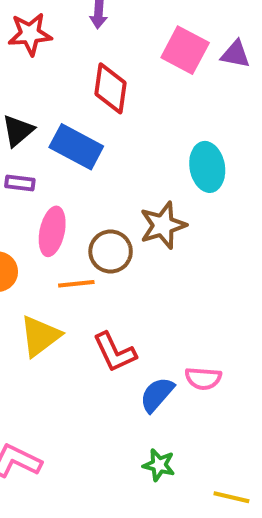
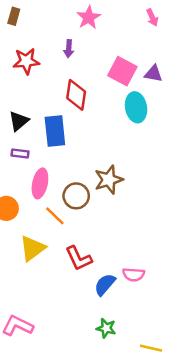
blue rectangle: (76, 147) -> (55, 131), turned 56
cyan ellipse: (207, 167) -> (136, 107), moved
orange line: (76, 284) -> (55, 216), turned 50

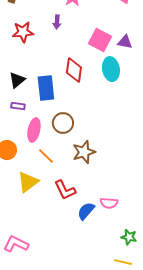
red diamond: (76, 95) -> (74, 70), moved
brown star: (109, 180) -> (84, 152), moved
brown circle: (76, 196) -> (63, 123), moved
green star: (106, 328) -> (129, 237), moved

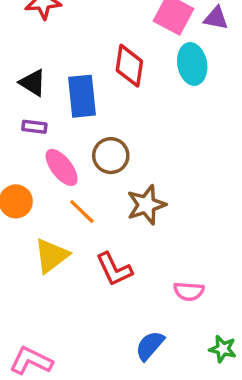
black triangle: (17, 80) -> (33, 83), turned -48
pink ellipse: (34, 130) -> (62, 167), turned -50
blue semicircle: (86, 211) -> (150, 346), moved

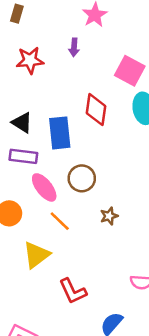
purple rectangle: (34, 127) -> (23, 156), size x1.5
brown star: (146, 205) -> (109, 216), size x0.6
red L-shape: (114, 269) -> (73, 291), moved

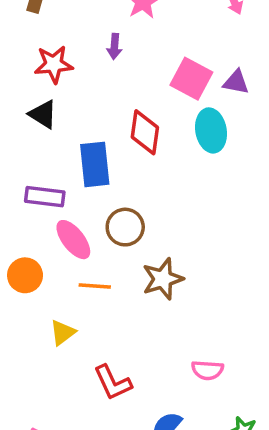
black triangle: (22, 123) -> (43, 114), moved
brown star: (109, 216) -> (163, 279), size x1.6
orange line: (60, 221) -> (95, 286), turned -40
yellow triangle: (36, 255) -> (63, 333), size x0.7

